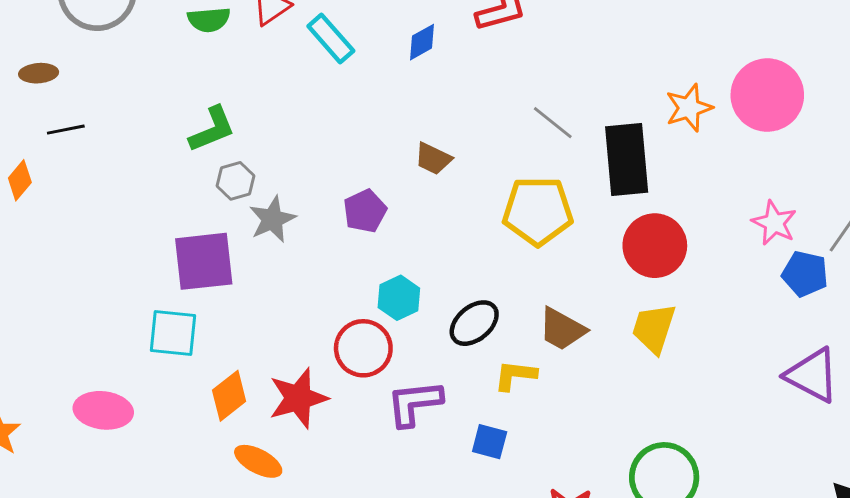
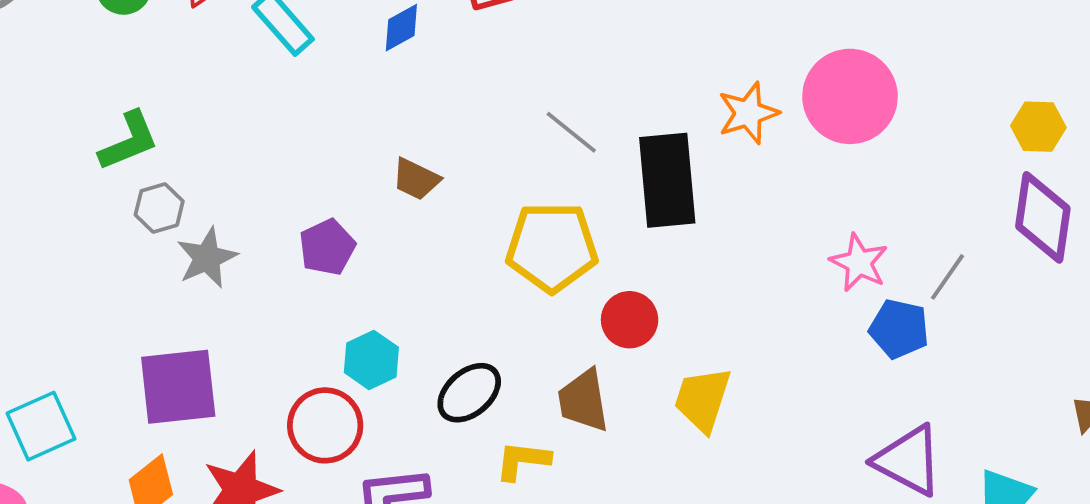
red circle: (655, 246) -> (630, 320), moved, size x0.7
purple square: (204, 261) -> (178, 387), moved
brown trapezoid: (562, 329) -> (583, 401), turned 52
cyan square: (173, 333) -> (41, 426), moved, turned -30

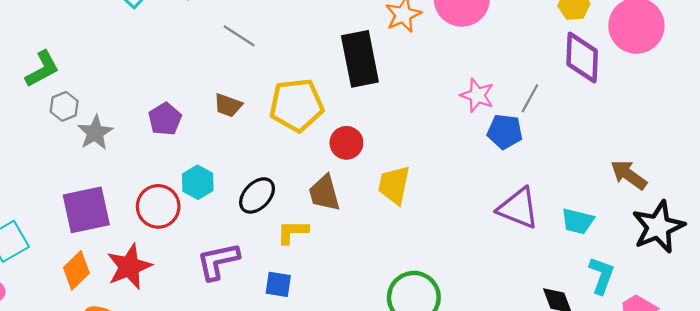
gray line: (571, 132) -> (239, 36), moved
brown trapezoid: (416, 179) -> (228, 105), moved
red circle: (325, 425) -> (158, 206), moved

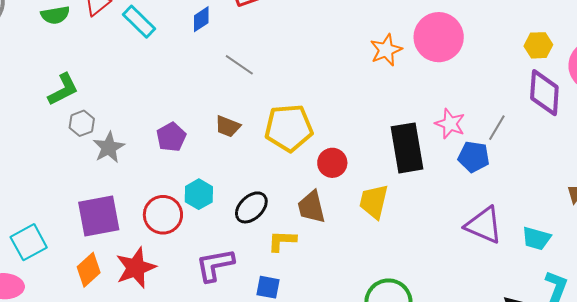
black rectangle: (360, 59) -> (407, 148), moved

